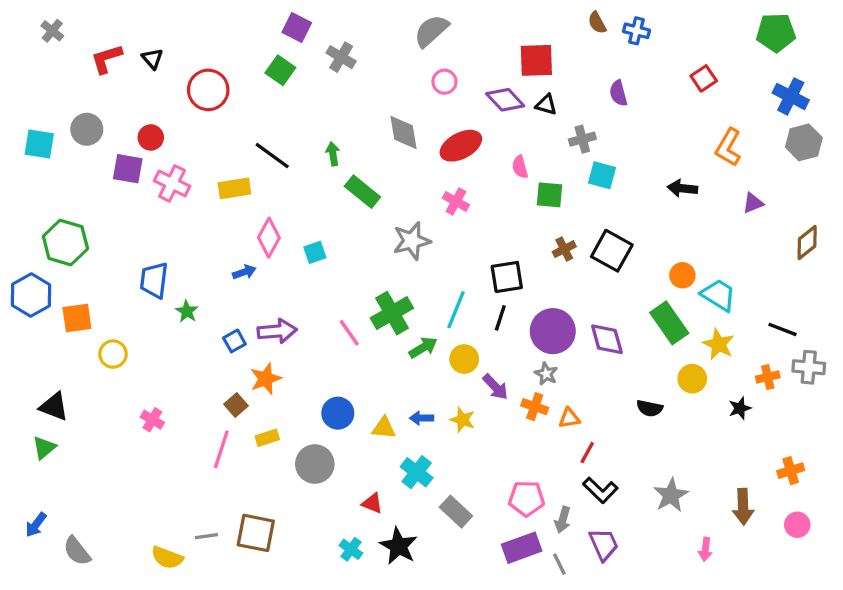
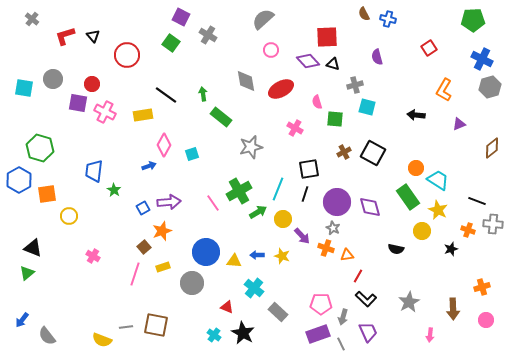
pink cross: (456, 201) -> (295, 128), moved
orange cross: (768, 377) -> (468, 230), turned 32
blue circle: (338, 413) -> (206, 252), size x1.4

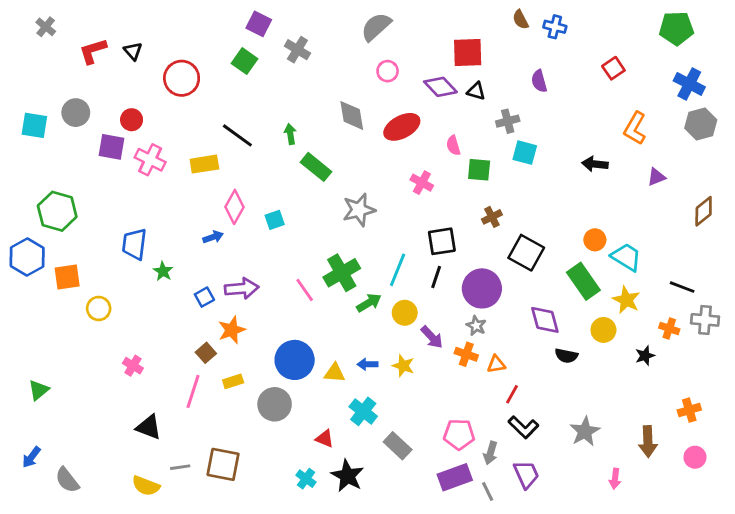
black square: (373, 153) -> (526, 253), moved
purple diamond: (370, 207) -> (545, 320), moved
black triangle: (33, 248) -> (149, 427), moved

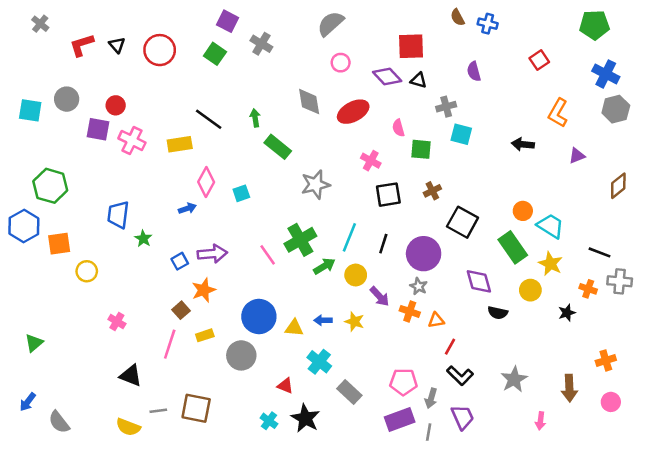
red circle: (182, 78) -> (160, 50), moved
black square: (442, 241) -> (388, 195), moved
gray line: (488, 492) -> (429, 432), turned 36

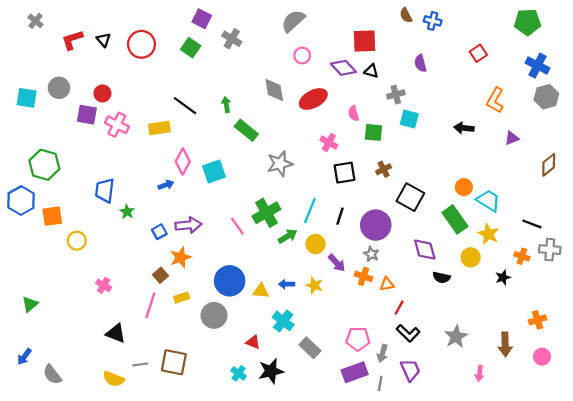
cyan square: (241, 193) -> (214, 171), size x1.5
black star: (305, 418) -> (271, 371), turned 30

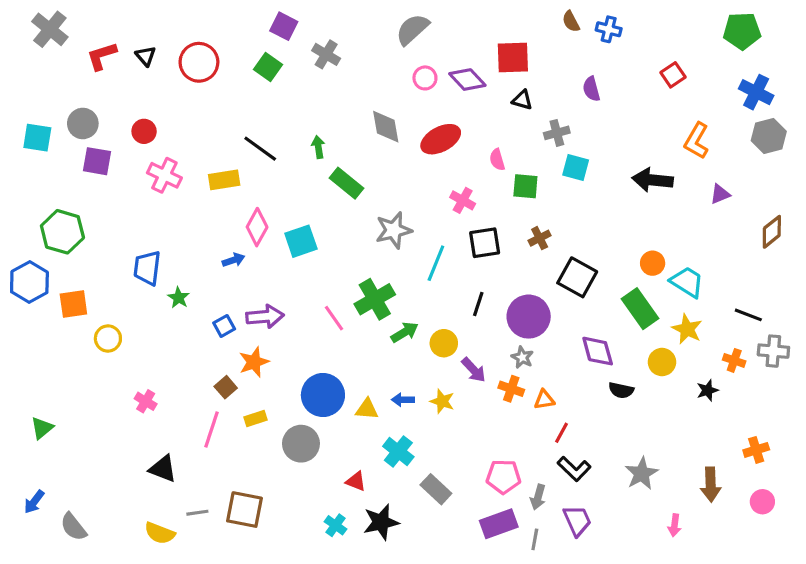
gray cross: (36, 21) -> (50, 29), size x1.6
purple diamond: (343, 68) -> (467, 80), moved
purple square: (87, 115) -> (97, 161), moved
black arrow: (464, 128) -> (653, 180), size x1.4
cyan line: (310, 211) -> (436, 263), moved

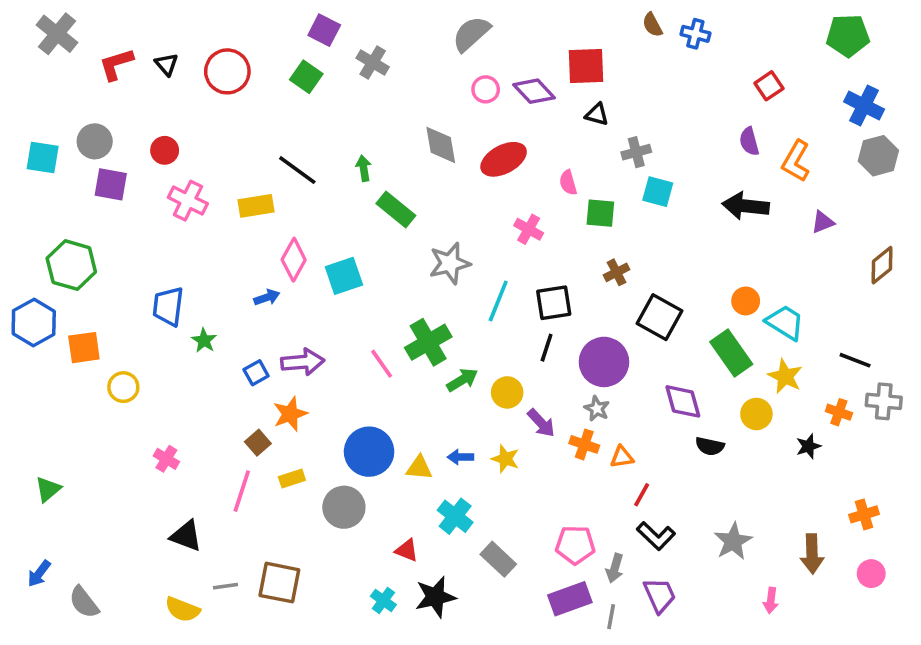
purple semicircle: (591, 89) -> (749, 141), moved
black square: (485, 243) -> (554, 303), moved

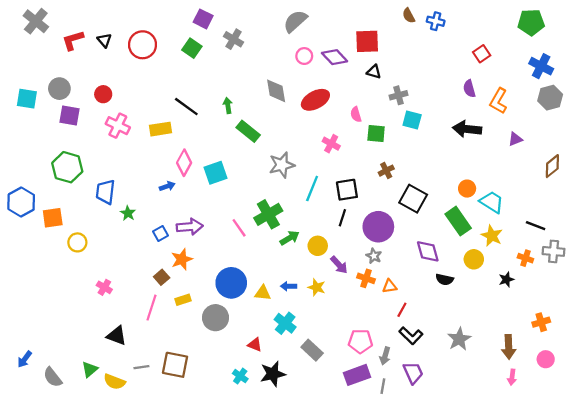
green hexagon: (71, 265) -> (67, 167), moved
green triangle: (48, 489) -> (90, 369), moved
pink arrow: (771, 600) -> (512, 377), moved

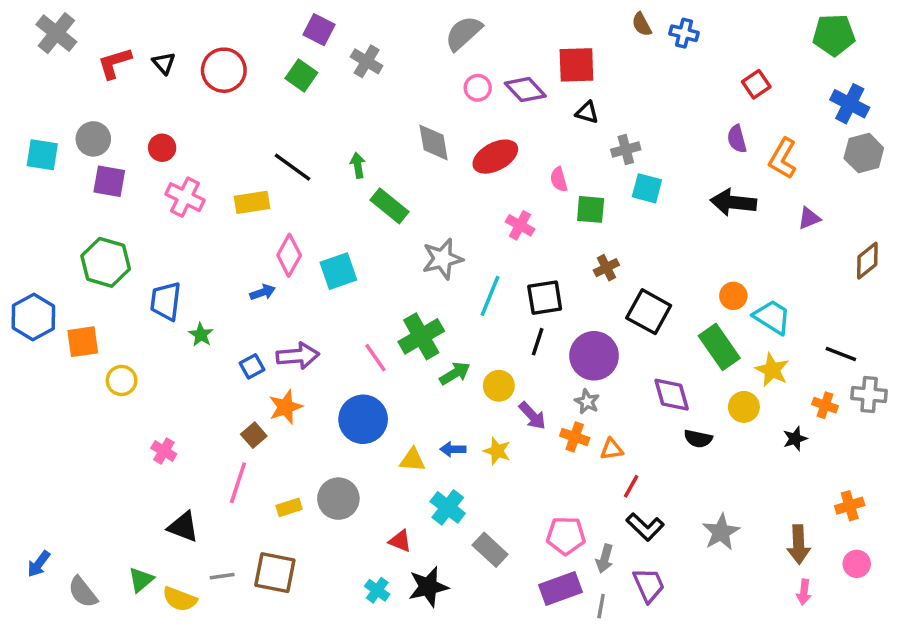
blue circle: (231, 283) -> (363, 419), moved
yellow rectangle: (183, 300) -> (289, 507), moved

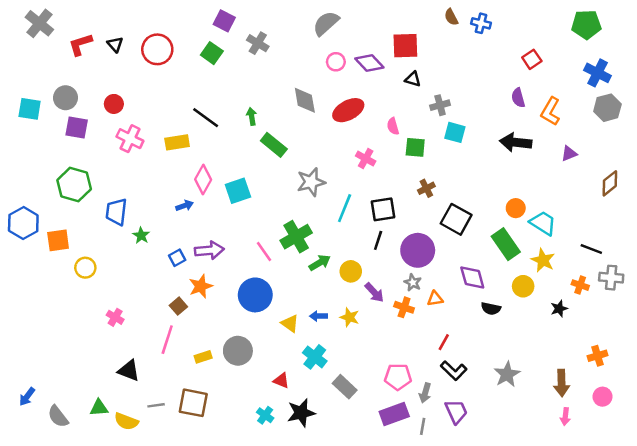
orange triangle: (612, 449) -> (435, 299), moved
yellow triangle: (412, 460) -> (290, 323), turned 30
green triangle: (141, 580) -> (99, 408), turned 36

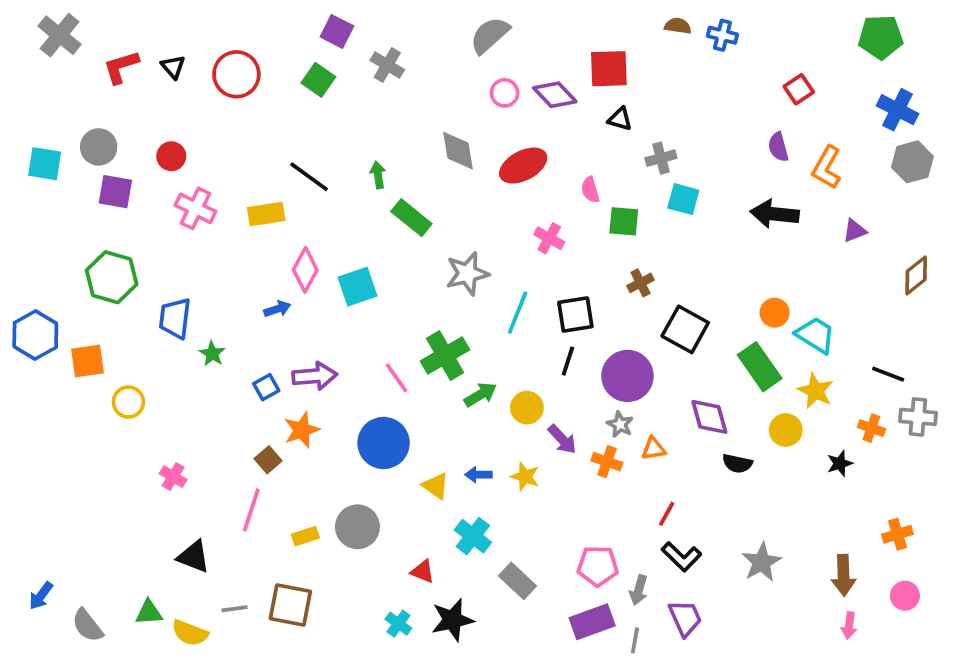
brown semicircle: (451, 17) -> (678, 26), turned 126

